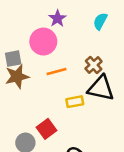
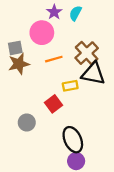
cyan semicircle: (100, 21) -> (75, 13), moved
brown cross: (94, 65) -> (87, 53), size x1.5
red square: (46, 129) -> (54, 104), moved

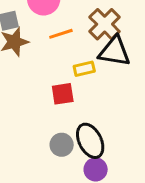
red square: (54, 104) -> (63, 94), turned 30
gray circle: (27, 123) -> (62, 145), moved

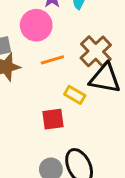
yellow rectangle: (84, 69) -> (75, 95), turned 42

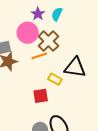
brown cross: (96, 51) -> (48, 41), moved

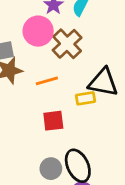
orange line: (39, 56) -> (47, 81), moved
yellow rectangle: (55, 79) -> (85, 98), moved, turned -40

